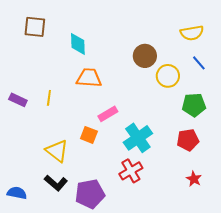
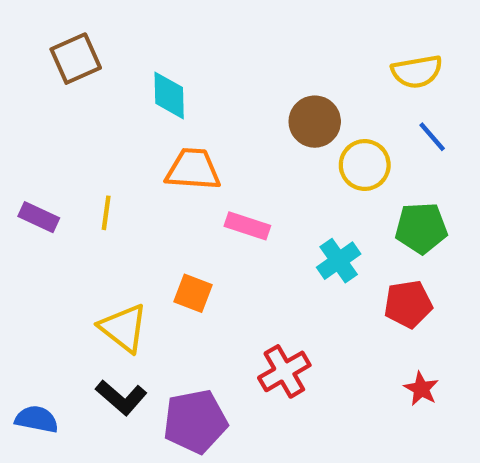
brown square: (35, 27) -> (76, 59), turned -30
pink rectangle: (108, 114) -> (247, 226), moved, turned 48
cyan cross: (138, 138) -> (339, 261), moved, size x0.7

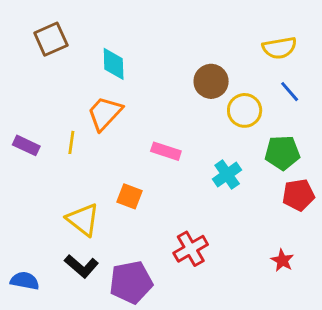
orange trapezoid: (193, 169) -> (105, 113), moved, turned -51
red pentagon: (408, 304) -> (298, 195), moved

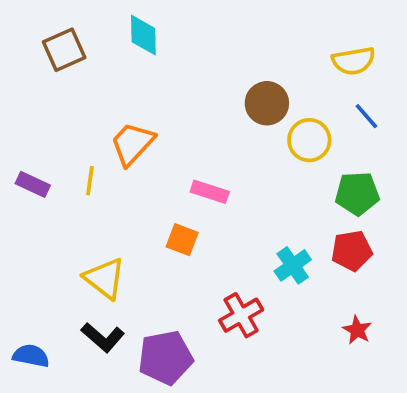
cyan diamond: (114, 64) -> (143, 35), moved
cyan cross: (227, 175) -> (293, 265), moved
red pentagon: (298, 195) -> (352, 251), moved
orange square: (130, 196) -> (182, 240), moved

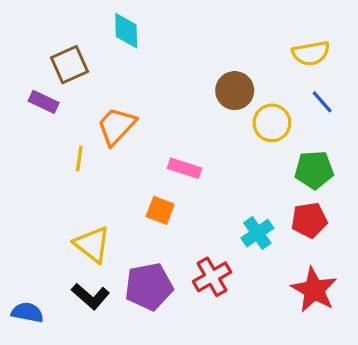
brown square: (64, 50) -> (69, 65), moved
purple rectangle: (33, 184) -> (44, 102), moved
red star: (357, 330) -> (314, 290), size x1.8
purple pentagon: (166, 358) -> (149, 287), moved

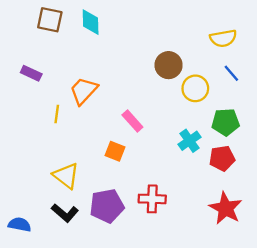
brown square: (69, 65) -> (50, 20), moved, turned 36
pink rectangle: (184, 168) -> (132, 121), turned 30
cyan cross: (257, 233) -> (189, 141), moved
red cross: (212, 277) -> (152, 199), turned 32

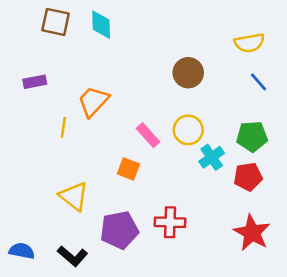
purple rectangle: (31, 73) -> (35, 82), turned -36
yellow circle: (195, 88) -> (188, 130), moved
black L-shape: (65, 213) -> (72, 256), moved

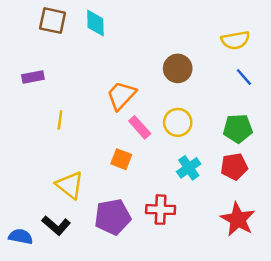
orange trapezoid: (93, 101) -> (121, 95), moved
cyan cross: (212, 157) -> (189, 168), moved
black L-shape: (72, 256) -> (56, 225), moved

